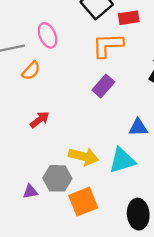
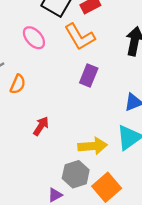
pink ellipse: (48, 35) -> (34, 38), moved
orange L-shape: (108, 45) -> (80, 37), turned -100

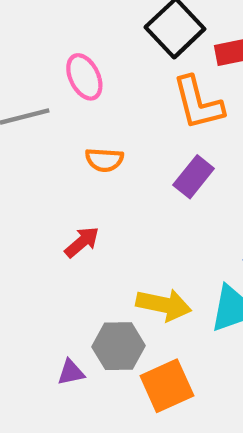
pink ellipse: (34, 38) -> (84, 77), moved
orange semicircle: (18, 84) -> (104, 160), moved, turned 54

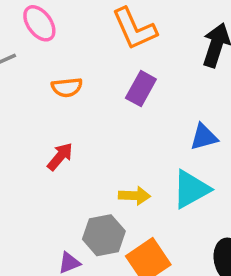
yellow arrow: (164, 305) -> (134, 196), size x0.7

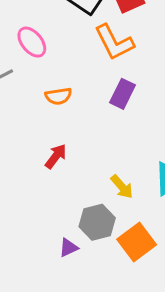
yellow arrow: (134, 196) -> (122, 187), turned 50

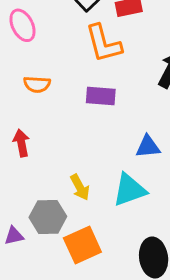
purple rectangle: (123, 94) -> (101, 96), turned 56
red arrow: (56, 156) -> (21, 143), turned -60

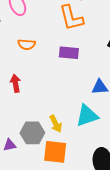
yellow arrow: (80, 187) -> (56, 124), moved
orange square: (82, 245) -> (55, 152), turned 30

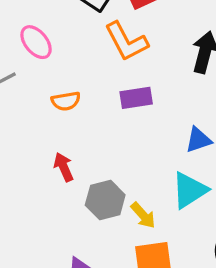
gray hexagon: (32, 133) -> (105, 200), moved

